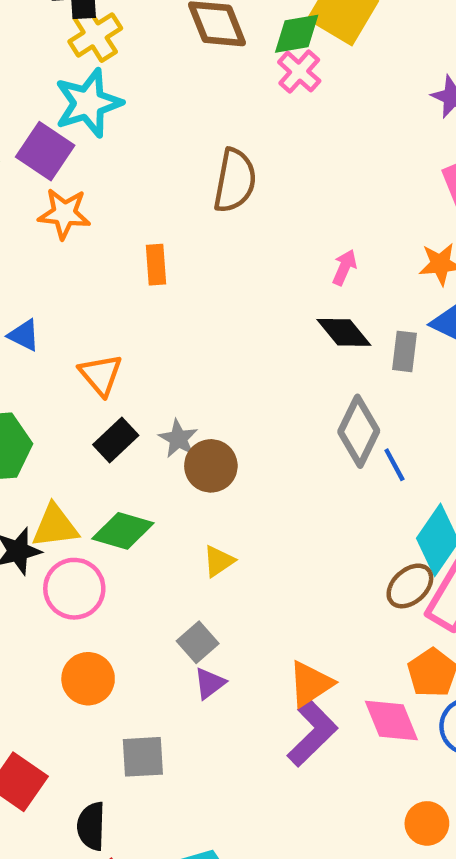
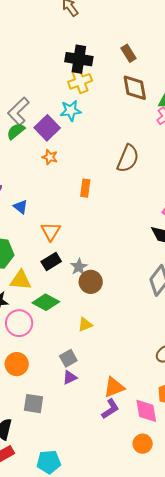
cyan star: (88, 103) -> (71, 111), size x0.7
orange star: (64, 214) -> (50, 157), size x0.7
yellow triangle: (55, 526) -> (21, 280), moved
purple L-shape: (312, 733) -> (110, 409), size x0.7
orange circle: (427, 823) -> (143, 444), moved

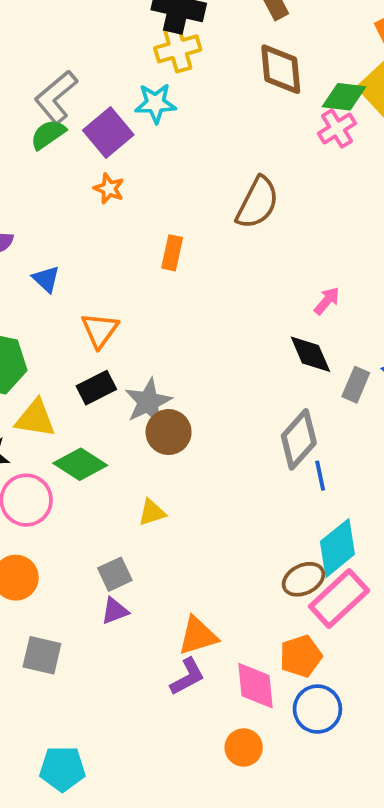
gray star: (79, 267) -> (148, 402), size x1.4

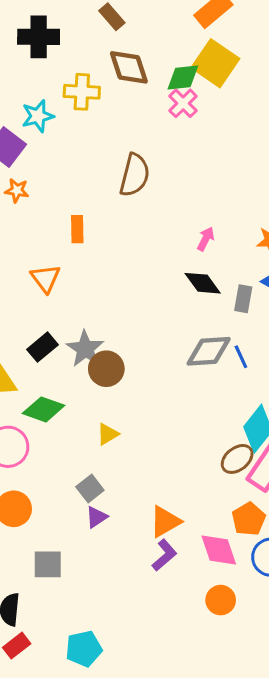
yellow cross: (178, 49) -> (82, 92), moved, turned 32
orange triangle: (100, 330) -> (46, 278), moved
gray diamond: (299, 439) -> (209, 351), turned 57
blue line: (320, 476) -> (241, 357), moved

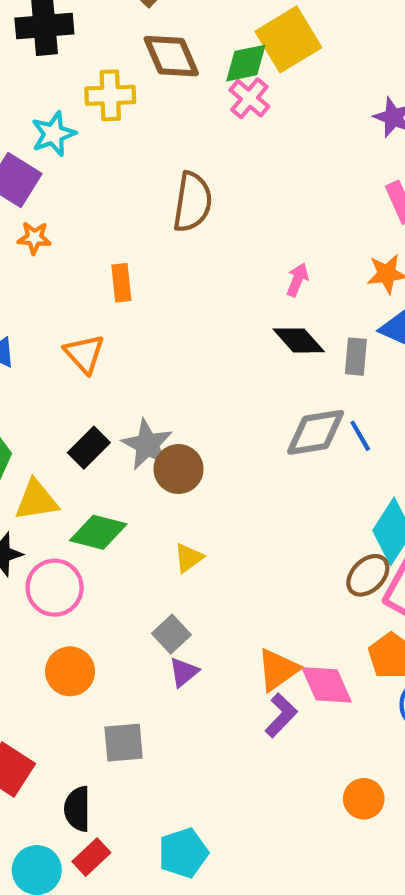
yellow square: (215, 63) -> (288, 39), turned 30
pink diamond: (219, 550) -> (327, 685), moved
orange circle: (221, 600) -> (364, 799), moved

